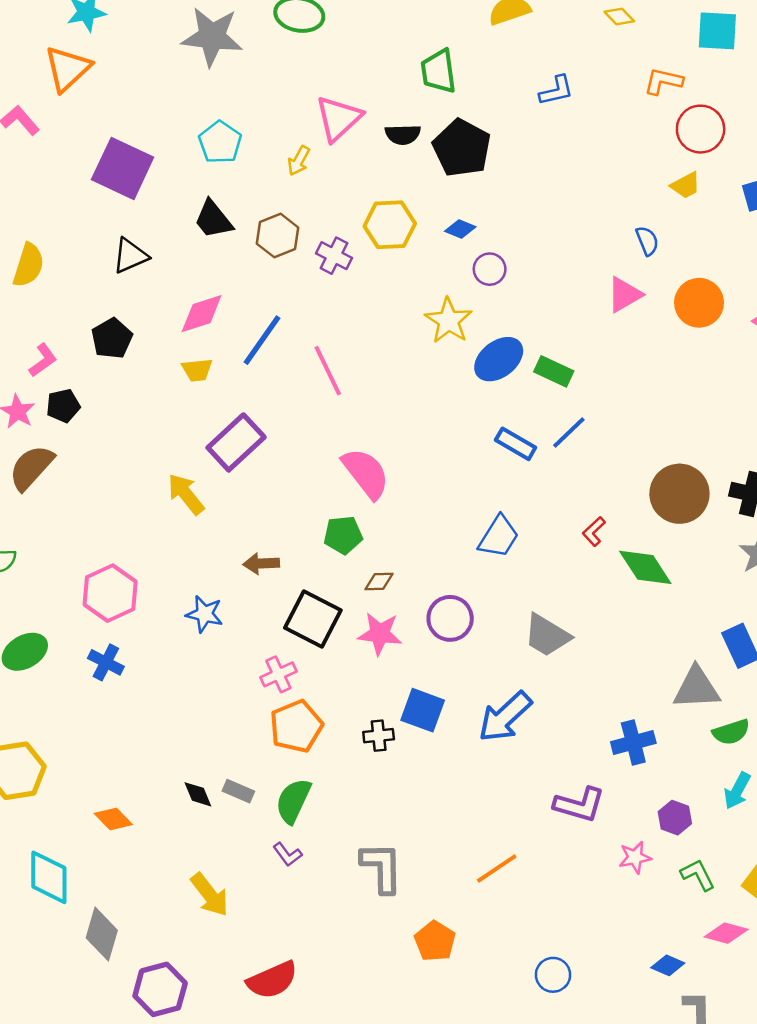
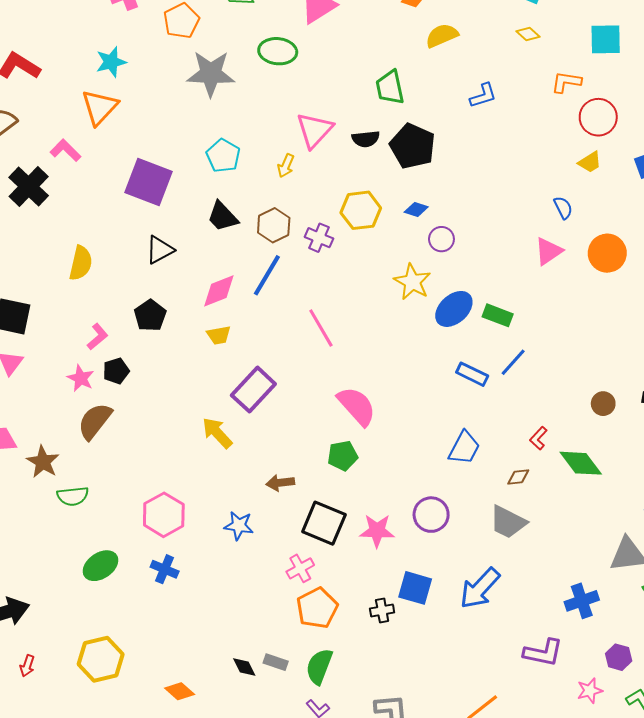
blue line: (262, 340) -> (267, 275), moved
brown circle: (679, 494) -> (603, 404), size x0.5
brown diamond: (379, 581) -> (518, 477), moved

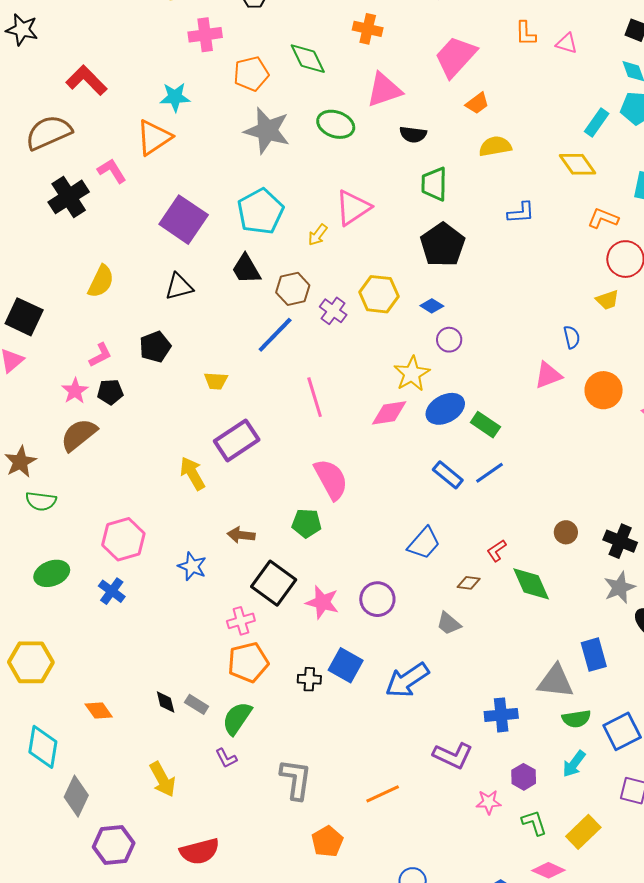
yellow diamond: (528, 34) -> (577, 164), size x1.6
black semicircle: (366, 139) -> (413, 134), moved
cyan pentagon: (223, 156) -> (261, 211), size x1.4
pink diamond: (219, 291) -> (389, 413), moved
gray trapezoid: (508, 522) -> (449, 624), size x0.7

